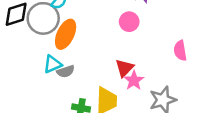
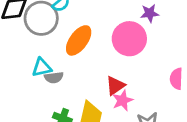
pink circle: (129, 22) -> (129, 39), size x1.6
orange ellipse: (66, 34) -> (79, 40), moved

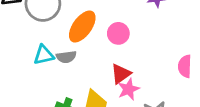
pink circle: (129, 39) -> (118, 33), moved, size x0.6
gray semicircle: (54, 77) -> (66, 57), moved

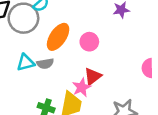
pink star: (128, 89) -> (82, 87), moved

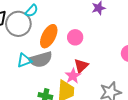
gray semicircle: (45, 64) -> (41, 59), size x1.6

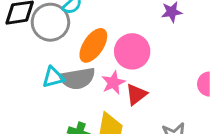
pink circle: (75, 37) -> (132, 51), size x1.5
pink star: (73, 76) -> (113, 83), moved

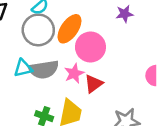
gray circle: (50, 22) -> (38, 30), moved
orange ellipse: (93, 45) -> (70, 29), moved

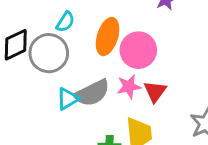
gray circle: (38, 30) -> (49, 53), moved
pink star: (74, 73) -> (129, 87), turned 30

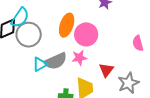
cyan semicircle: (65, 22) -> (20, 18), moved, size x1.5
red triangle: (155, 91) -> (106, 70), moved

